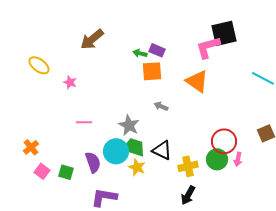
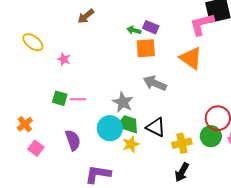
brown arrow: (92, 39) -> (86, 16), size x0.7
gray arrow: (161, 106) -> (155, 83), size x1.6
purple semicircle: (93, 162) -> (73, 140), moved
yellow star: (137, 167) -> (131, 144), turned 30
green square: (66, 172) -> (60, 98), moved

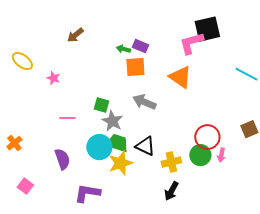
green square: (60, 98) -> (101, 105), moved
yellow star: (131, 144) -> (120, 163), size x1.4
pink square: (36, 148) -> (25, 186), moved

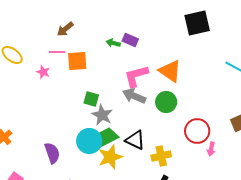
pink L-shape: (191, 43) -> (136, 76), moved
orange square: (135, 67) -> (77, 61), moved
pink line: (67, 118) -> (57, 52), moved
green trapezoid: (117, 143) -> (107, 137), turned -45
green circle: (200, 155) -> (166, 102), moved

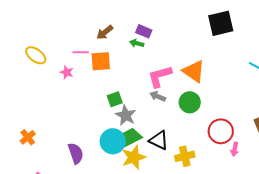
brown arrow: (65, 29) -> (105, 32), moved
purple rectangle: (130, 40) -> (144, 31), moved
gray arrow: (134, 96) -> (158, 96), size x0.7
green square: (91, 99) -> (115, 99), turned -35

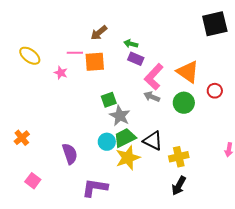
purple rectangle: (144, 31) -> (136, 59), moved
pink L-shape: (160, 76) -> (154, 77), turned -32
red circle: (221, 131) -> (215, 91), moved, size x0.6
cyan circle: (113, 141) -> (107, 142), size x0.7

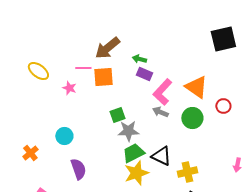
brown arrow: (99, 33) -> (107, 48), size x1.5
gray star: (120, 116) -> (128, 131), turned -30
cyan circle: (107, 142) -> (64, 136), moved

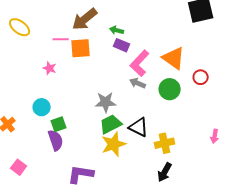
yellow ellipse: (38, 71) -> (20, 27), moved
pink star: (69, 88) -> (50, 68), moved
green square: (117, 115) -> (59, 124), moved

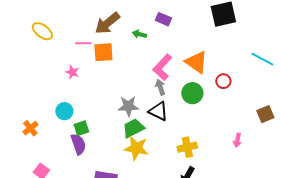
purple rectangle: (122, 45) -> (163, 19), moved
gray arrow: (138, 83) -> (160, 87), turned 49
black triangle: (139, 127) -> (158, 111), moved
yellow star: (114, 144) -> (136, 148), turned 30

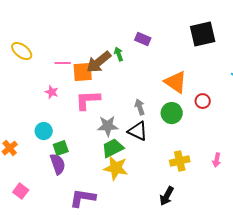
brown arrow: (107, 23) -> (99, 62), moved
green arrow: (139, 34) -> (119, 54), turned 56
pink L-shape: (162, 67) -> (88, 100), moved, turned 44
yellow cross: (187, 147) -> (180, 161), moved

